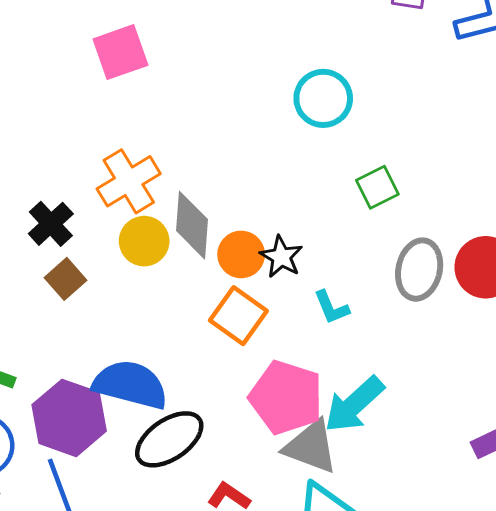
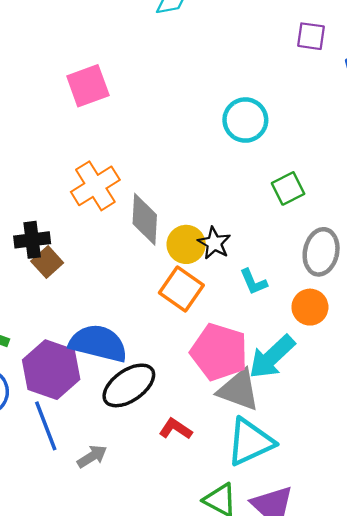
black cross: (51, 224) -> (32, 240), moved, turned 36
yellow circle: (144, 241) -> (186, 244), moved
orange circle: (241, 254) -> (310, 307), moved

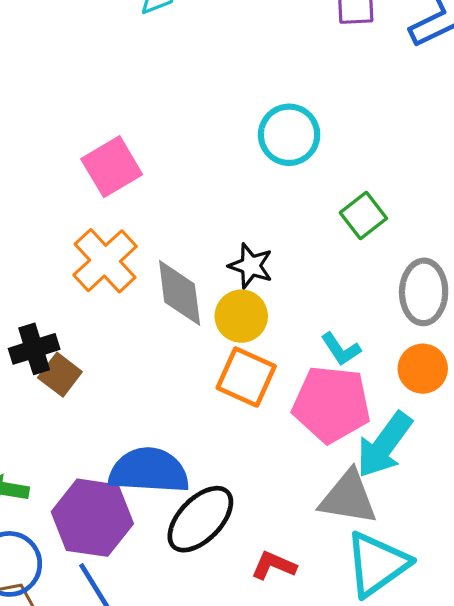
pink square: (88, 86) -> (112, 167), moved
black star: (214, 243) -> (251, 266), moved
pink pentagon: (219, 352) -> (331, 404), moved

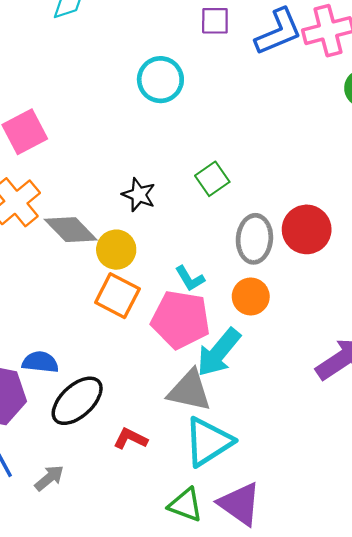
cyan circle: (289, 135) -> (160, 80), moved
black star: (251, 266) -> (139, 195), moved
gray diamond: (180, 293) -> (71, 230), turned -40
blue semicircle: (149, 471) -> (40, 362), size x0.6

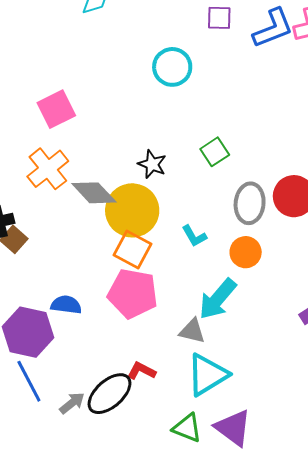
yellow circle: (116, 250) -> (132, 210), size x1.6
pink pentagon: (181, 320) -> (133, 293), moved
gray triangle: (189, 391) -> (192, 331), size x0.7
black ellipse: (77, 401) -> (109, 394), moved

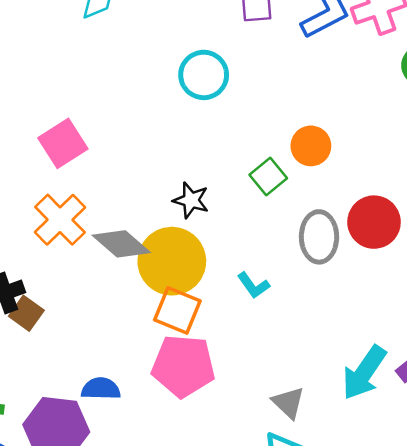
orange circle: (246, 252) -> (311, 146), moved
cyan arrow: (218, 299) -> (364, 373), moved
gray triangle: (192, 331) -> (288, 403), moved, turned 36

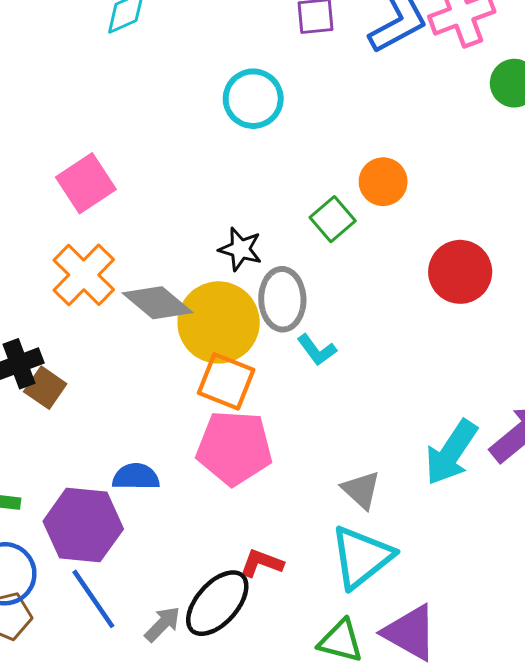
gray ellipse: (319, 237) -> (282, 299), moved

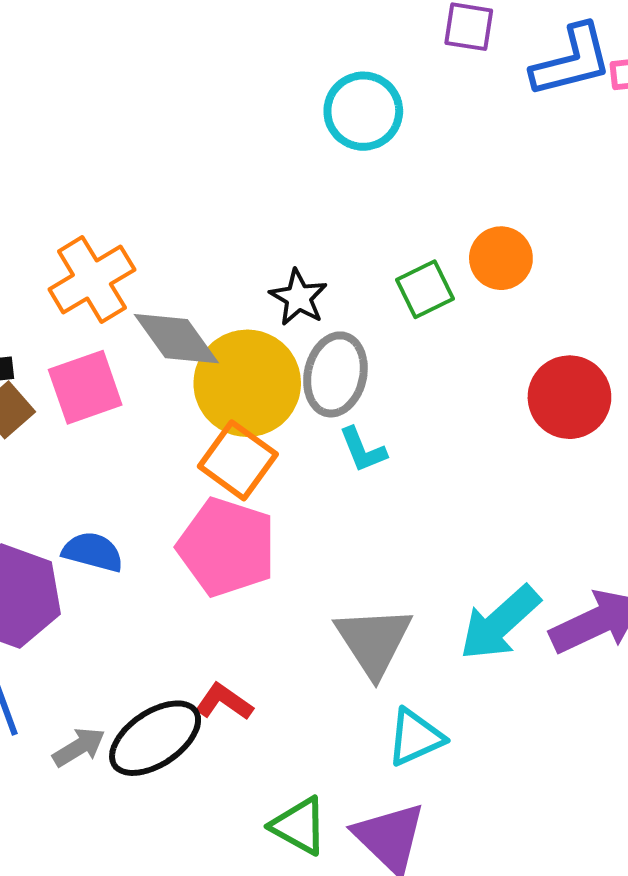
pink square: (86, 183) -> (85, 387), moved
gray triangle: (361, 490) -> (374, 641), size x1.5
cyan triangle: (362, 557) -> (415, 737), moved, size x0.7

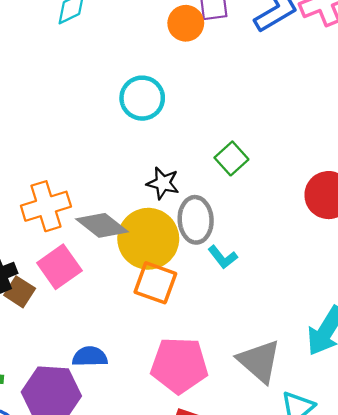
cyan circle: (363, 111) -> (142, 98), moved
orange circle: (501, 258) -> (186, 23), moved
orange cross: (92, 280) -> (46, 206), turned 30
pink pentagon: (227, 547) -> (179, 365), moved

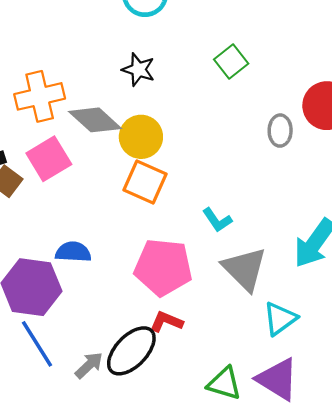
black star: (163, 183) -> (138, 70), moved
gray ellipse: (196, 220) -> (280, 131), moved, size x0.7
yellow circle: (148, 239) -> (141, 137), size x0.7
cyan L-shape: (223, 257) -> (217, 220), moved

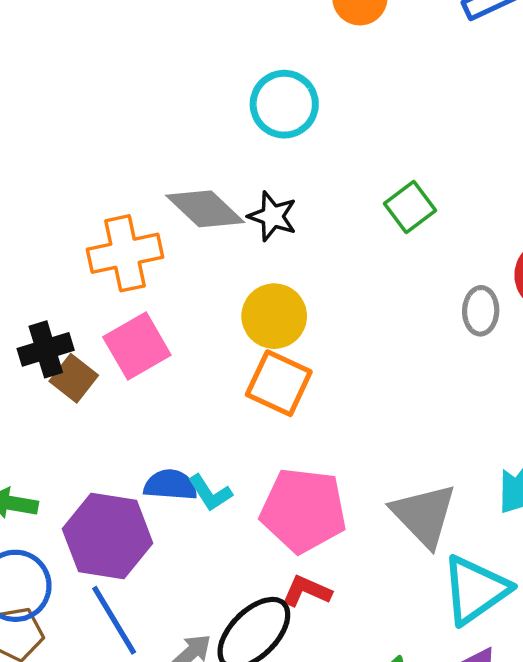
gray diamond: (95, 120) -> (205, 209), moved
cyan L-shape: (217, 220) -> (210, 493), moved
cyan triangle: (280, 319) -> (475, 590), size x1.4

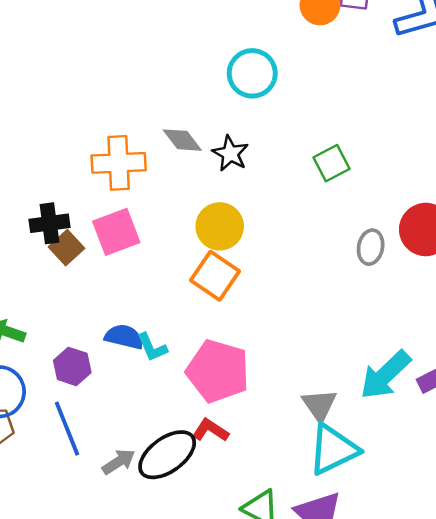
gray diamond: (205, 209) -> (182, 140), size x0.7
gray triangle: (424, 515) -> (319, 405), moved, size x0.7
purple hexagon: (108, 536) -> (72, 366), size x0.6

